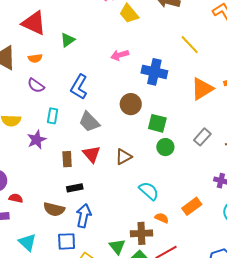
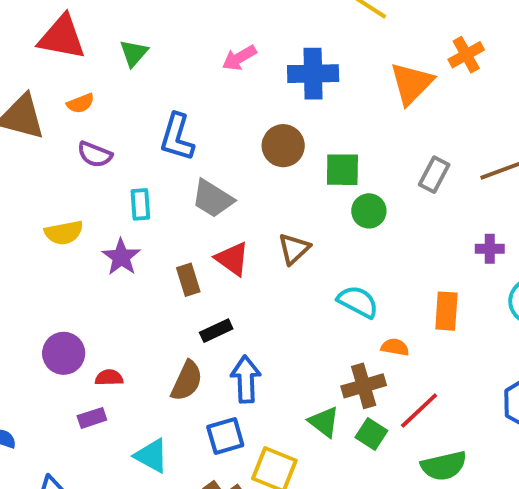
orange rectangle: (192, 206) -> (446, 311), turned -36
brown semicircle: (54, 209) -> (187, 381), turned -65

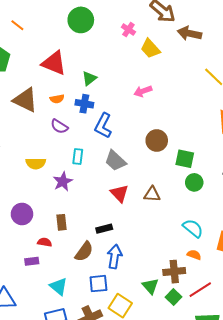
blue cross: (313, 74) -> (84, 104), moved, size x0.7
brown triangle: (294, 249) -> (152, 194), turned 36
brown rectangle: (188, 280) -> (62, 222), moved
cyan semicircle: (358, 302) -> (193, 228), moved
purple circle: (64, 353) -> (22, 214), moved

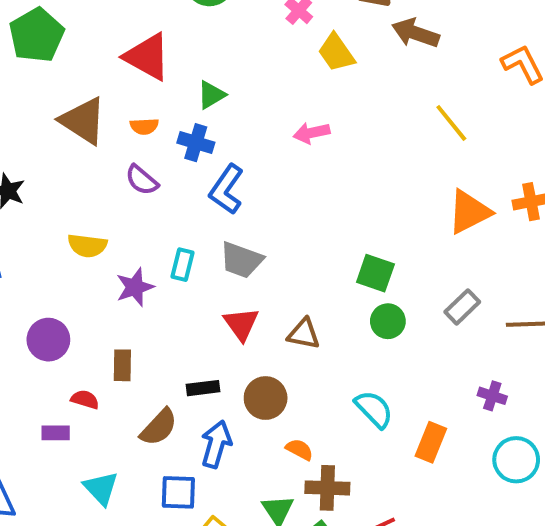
brown circle: (157, 141) -> (266, 398), moved
cyan rectangle: (78, 157) -> (182, 265), moved
gray trapezoid: (115, 161) -> (241, 260), turned -30
orange semicircle: (194, 255) -> (299, 449), moved

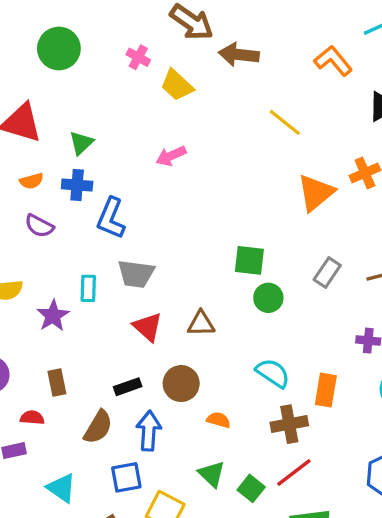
brown cross: (327, 488) -> (289, 424), moved

